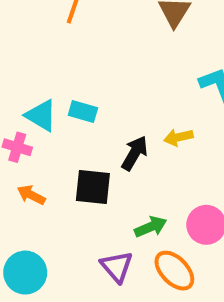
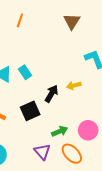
cyan rectangle: (83, 111) -> (25, 72), turned 40
black square: (93, 187) -> (30, 111), turned -30

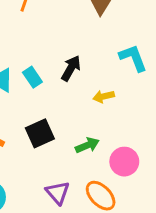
black arrow: (51, 94) -> (71, 68), moved
green arrow: (60, 131) -> (87, 145), moved

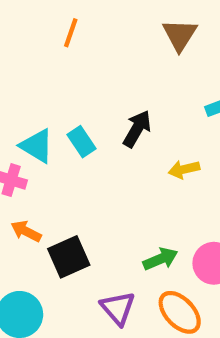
black square: (40, 133) -> (69, 257), moved
green arrow: (87, 145) -> (160, 259), moved

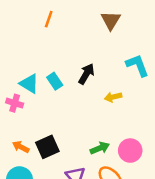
orange arrow: (26, 231) -> (21, 147), moved

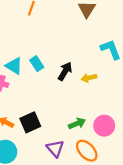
black arrow: (86, 74) -> (65, 71), moved

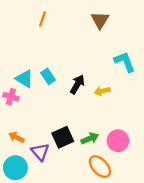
black square: (30, 122) -> (63, 137), moved
purple triangle: (55, 148) -> (40, 152), moved

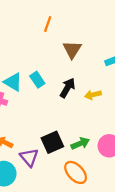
orange line: (42, 19) -> (48, 24), moved
brown triangle: (100, 20) -> (72, 50), moved
orange ellipse: (100, 167) -> (76, 172), moved

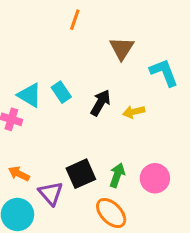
brown triangle: (72, 50) -> (122, 48), moved
green arrow: (80, 143) -> (117, 175), turned -48

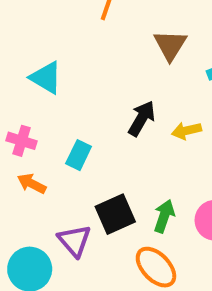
cyan rectangle: (61, 92) -> (79, 155), moved, turned 60
cyan triangle: (30, 95) -> (46, 78), moved
orange arrow: (19, 174) -> (32, 184), moved

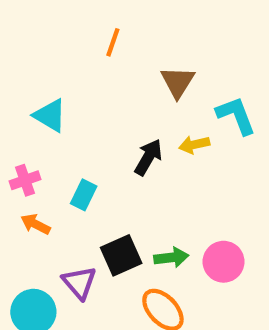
yellow arrow: (187, 131) -> (194, 145), moved
pink cross: (22, 141) -> (25, 180), turned -36
green arrow: (164, 216) -> (171, 258), turned 64

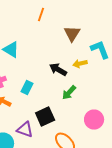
black arrow: (148, 157) -> (58, 70), turned -90
green arrow: (171, 258) -> (69, 93), moved, turned 140
purple triangle: (79, 283) -> (25, 130), turned -30

